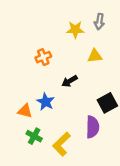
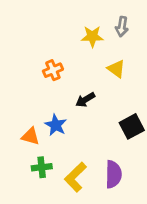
yellow triangle: (95, 56) -> (116, 69), turned 42
purple semicircle: (92, 127) -> (113, 174), moved
green cross: (34, 136) -> (42, 167), turned -35

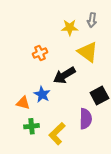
yellow triangle: (116, 69) -> (88, 52), size x1.5
black arrow: (85, 100) -> (64, 75), size x1.5
purple semicircle: (113, 174) -> (86, 119), moved

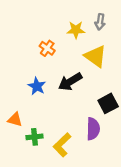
orange cross: (40, 53) -> (47, 48), moved, turned -32
blue star: (42, 94) -> (37, 86), moved
orange triangle: (23, 103) -> (15, 120), moved

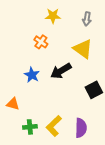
yellow star: (76, 30) -> (53, 16), moved
purple semicircle: (93, 129) -> (81, 128), moved
green cross: (34, 137) -> (30, 127), moved

